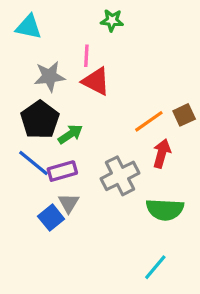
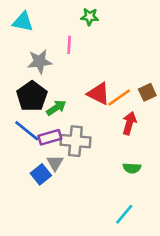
red triangle: (96, 81) -> (99, 94), moved
gray cross: (120, 176) -> (75, 141), moved, turned 32
green semicircle: (165, 210) -> (132, 168), size x0.6

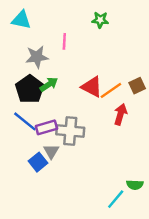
green star: (90, 17) -> (100, 20), moved
green arrow: (56, 108) -> (49, 84), moved
green semicircle: (132, 168) -> (135, 185), moved

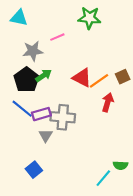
green star: (100, 20) -> (89, 18), size x1.5
pink line: (64, 41) -> (57, 37), turned 64
blue square: (38, 162) -> (34, 170), moved

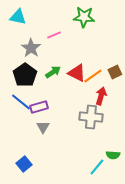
gray star: (33, 51) -> (31, 48), turned -30
green arrow: (44, 76) -> (53, 72), moved
gray cross: (63, 117) -> (91, 117), moved
blue square: (34, 170) -> (24, 164), moved

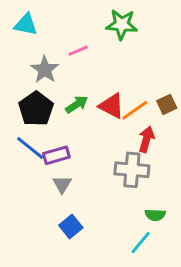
green semicircle: (113, 155) -> (155, 215), moved
blue square: (24, 164) -> (71, 227), moved

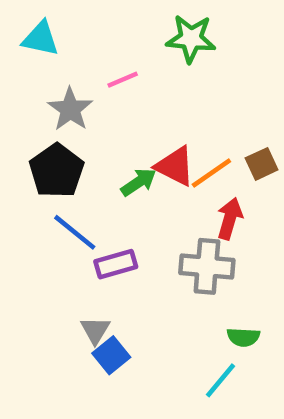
green arrow: (77, 104) -> (139, 182), moved
blue line: (30, 148) -> (75, 232), moved
purple rectangle: (56, 155) -> (116, 264), moved
gray triangle: (62, 184) -> (95, 330), moved

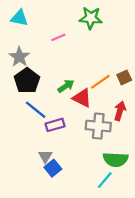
gray star: (70, 109) -> (19, 57), moved
red triangle: (175, 166) -> (82, 98), moved
red arrow: (230, 219) -> (120, 111), moved
green semicircle: (243, 337) -> (116, 159), size x1.6

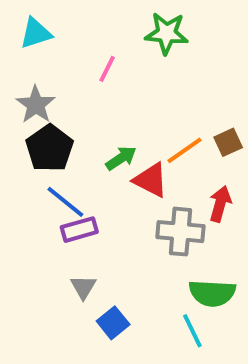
cyan triangle: (19, 18) -> (36, 33), turned -30
pink line: (58, 37) -> (107, 69), turned -40
purple rectangle: (55, 125) -> (79, 230), moved
blue square: (53, 168) -> (113, 323), moved
cyan line: (105, 180) -> (192, 331), turned -66

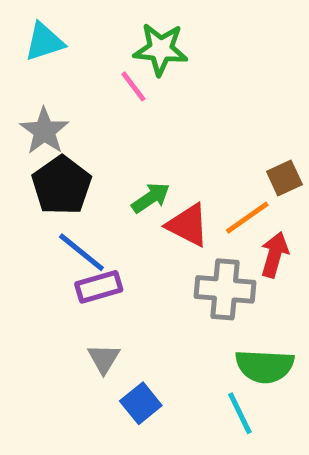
green star: (167, 33) -> (161, 49), moved
pink line: (107, 69) -> (133, 86), turned -64
orange line: (184, 150) -> (247, 218), moved

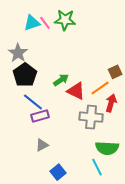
cyan triangle: (44, 42) -> (32, 23), moved
pink line: (133, 86) -> (45, 23), moved
gray triangle: (104, 359) -> (42, 145), turned 32
blue square: (141, 403) -> (58, 172), moved

